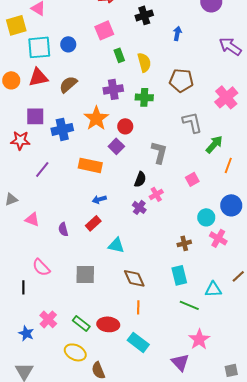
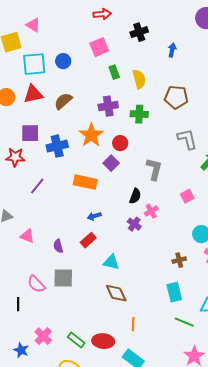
gray square: (85, 274) -> (63, 278), moved
brown diamond: (134, 278) -> (116, 293), moved

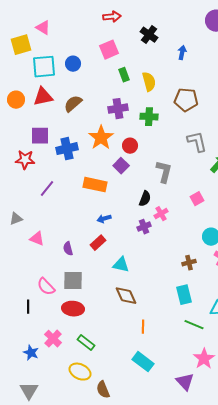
black cross: (139, 32) -> (149, 35), turned -36
purple cross: (134, 224) -> (144, 227), turned 32
red ellipse: (103, 341) -> (73, 309), moved

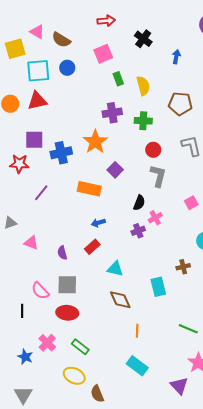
brown semicircle: (73, 104) -> (61, 40), moved, turned -108
red circle: (130, 146) -> (153, 150), moved
cyan rectangle: (184, 295) -> (158, 287), moved

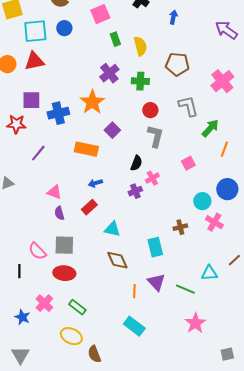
purple cross: (112, 113) -> (109, 73), turned -30
pink triangle: (31, 243) -> (54, 192), moved
purple triangle: (179, 386) -> (156, 282), moved

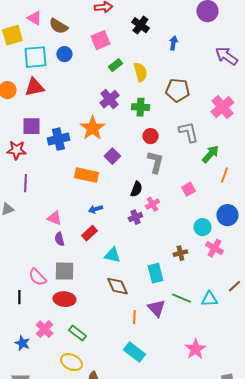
green rectangle: (115, 39) -> (115, 65), turned 72
purple line: (38, 153) -> (25, 183), moved, turned -36
green line: (185, 289) -> (181, 298), moved

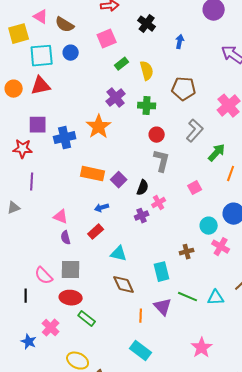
gray L-shape: (188, 132) -> (195, 131), turned 55
purple square: (112, 156) -> (119, 180), moved
green rectangle: (77, 333) -> (87, 319), moved

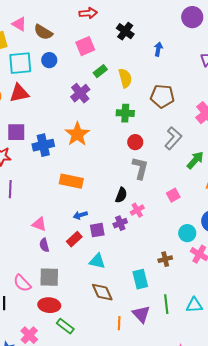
purple cross: (116, 98) -> (80, 93), moved
purple square: (119, 180) -> (97, 230), moved, turned 35
green line: (188, 297) -> (166, 304), turned 60

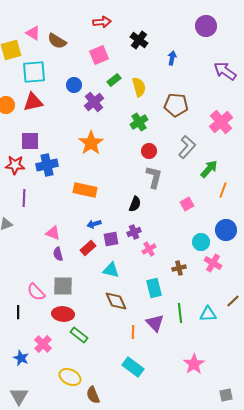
blue circle: (49, 60) -> (74, 85), moved
green cross: (125, 113) -> (139, 122), turned -36
blue cross: (43, 145) -> (47, 165), moved
pink cross: (137, 210) -> (149, 249), moved

